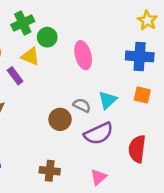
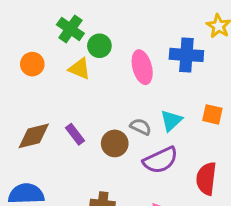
green cross: (23, 23) -> (70, 29), turned -30
blue cross: (140, 56) -> (186, 55), moved
purple rectangle: (15, 76) -> (75, 134), moved

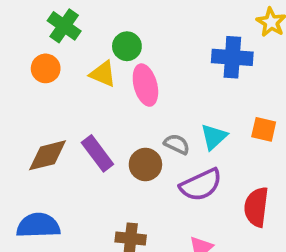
green cross: (70, 29) -> (64, 26), moved
pink ellipse: (142, 67) -> (145, 85), moved
purple rectangle: (75, 134) -> (97, 153), size x1.4

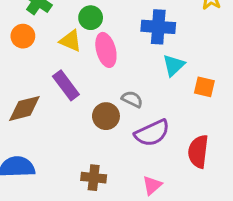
blue cross: (232, 57) -> (158, 27), moved
cyan triangle: (214, 137) -> (174, 65), moved
purple rectangle: (97, 153) -> (66, 85), moved

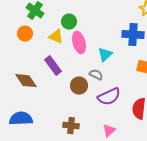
blue cross: (158, 27) -> (133, 35), moved
cyan triangle: (174, 65) -> (105, 55), moved
brown diamond: (24, 108) -> (26, 81), turned 70

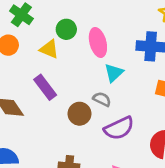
pink ellipse: (79, 43) -> (98, 42), moved

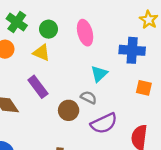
green circle: (66, 29) -> (49, 29), moved
pink ellipse: (98, 42) -> (85, 33), moved

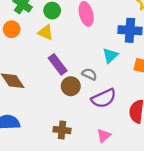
cyan triangle: (99, 74) -> (110, 56), moved
purple rectangle: (38, 87) -> (58, 64), moved

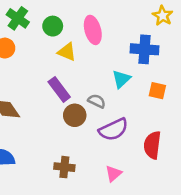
yellow triangle: (46, 33) -> (67, 52), moved

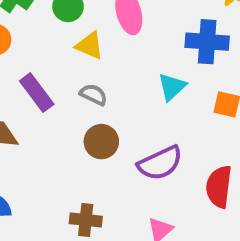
purple rectangle: (59, 89) -> (37, 93), moved
gray semicircle: (97, 101) -> (94, 95), moved

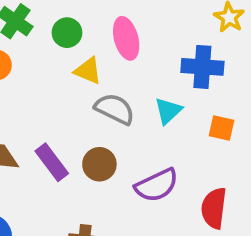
purple rectangle: (37, 93) -> (52, 162), moved
gray semicircle: (94, 95) -> (115, 109), moved, size x1.5

